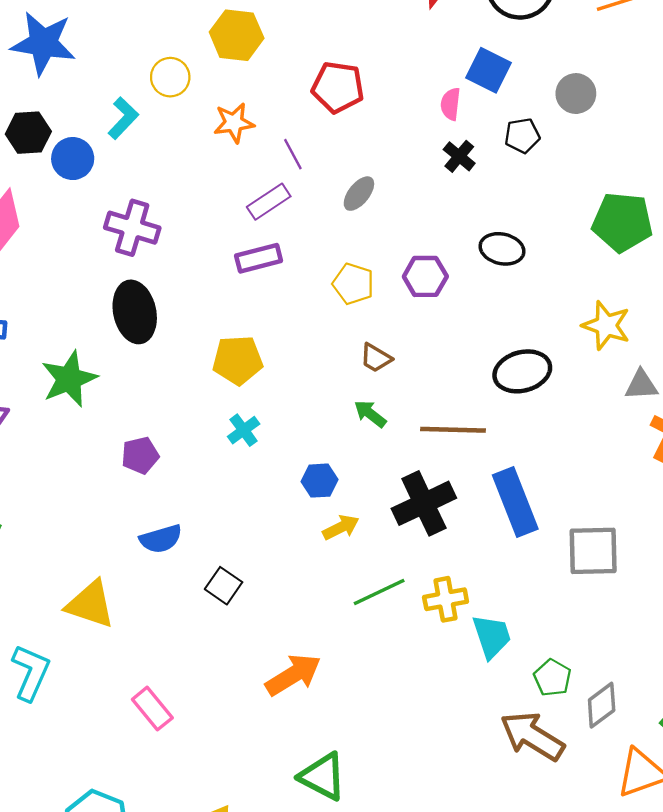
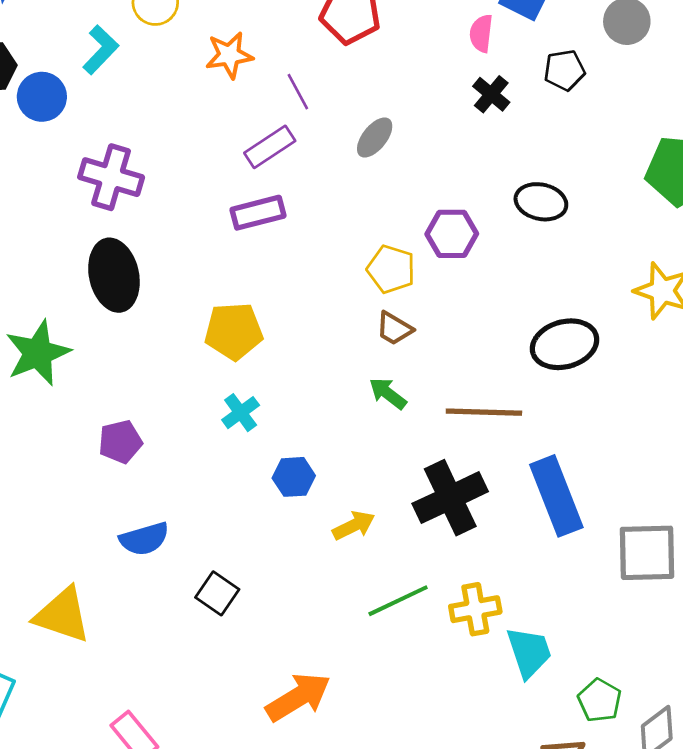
yellow pentagon: (353, 284) -> (391, 269), moved
blue hexagon: (319, 481) -> (294, 477), moved

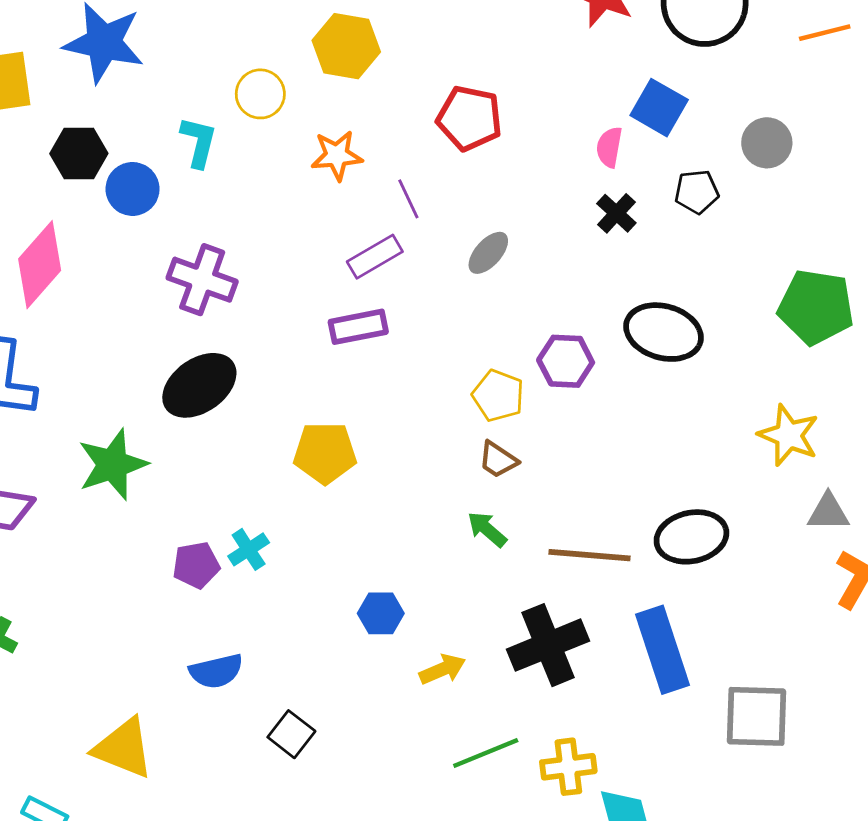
cyan L-shape: (101, 50) -> (199, 142), turned -33
black ellipse: (541, 202) -> (664, 332), size x1.4
black ellipse: (114, 275) -> (199, 385), turned 64
black ellipse: (565, 344) -> (691, 537), moved
cyan cross: (241, 413) -> (249, 549), moved

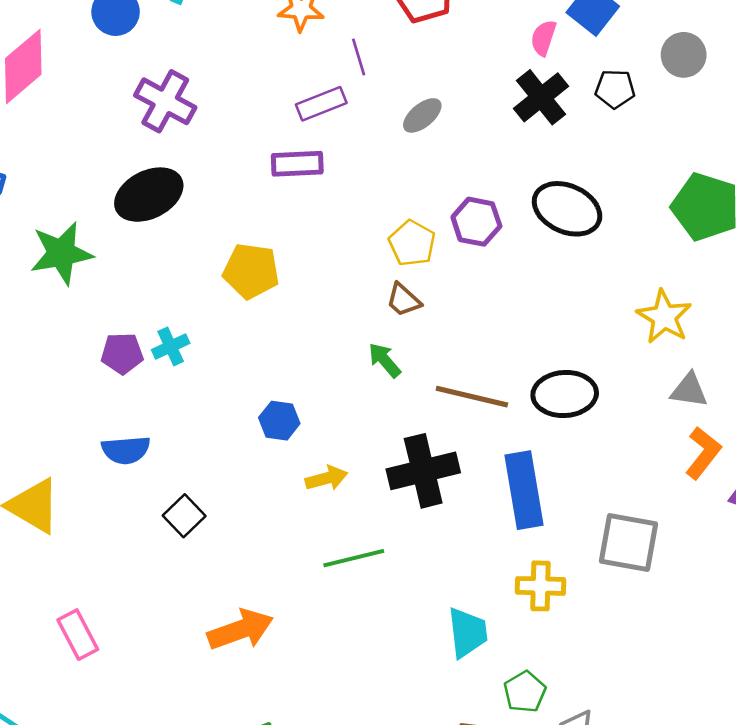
black cross: (616, 213) -> (541, 97), size x1.5
gray square: (757, 716) -> (628, 542), moved
yellow cross: (568, 767) -> (540, 586), moved

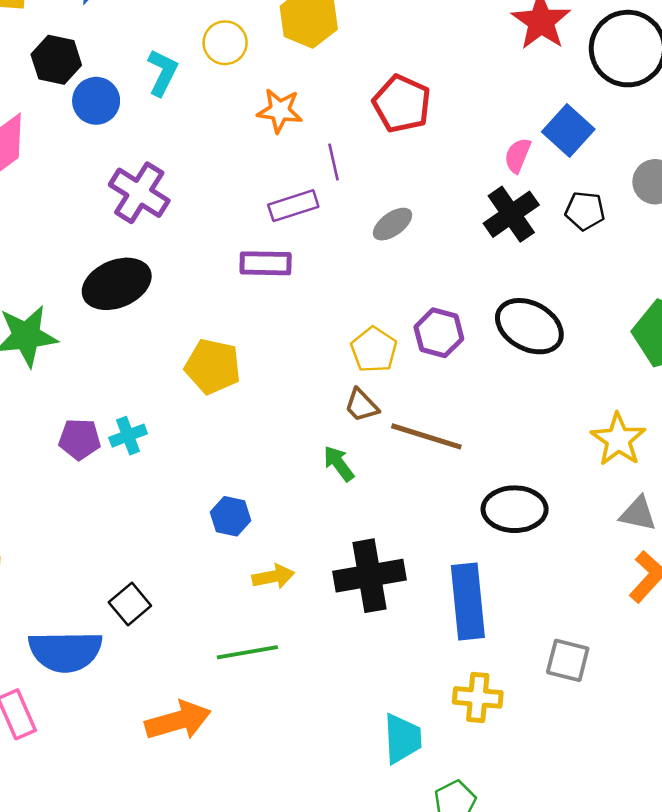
brown line: (472, 397) -> (426, 436), moved
blue semicircle: (126, 450) -> (65, 651), moved, size x1.5
gray square: (628, 542) -> (568, 660), size x0.7
green line: (354, 558) -> (247, 652), moved

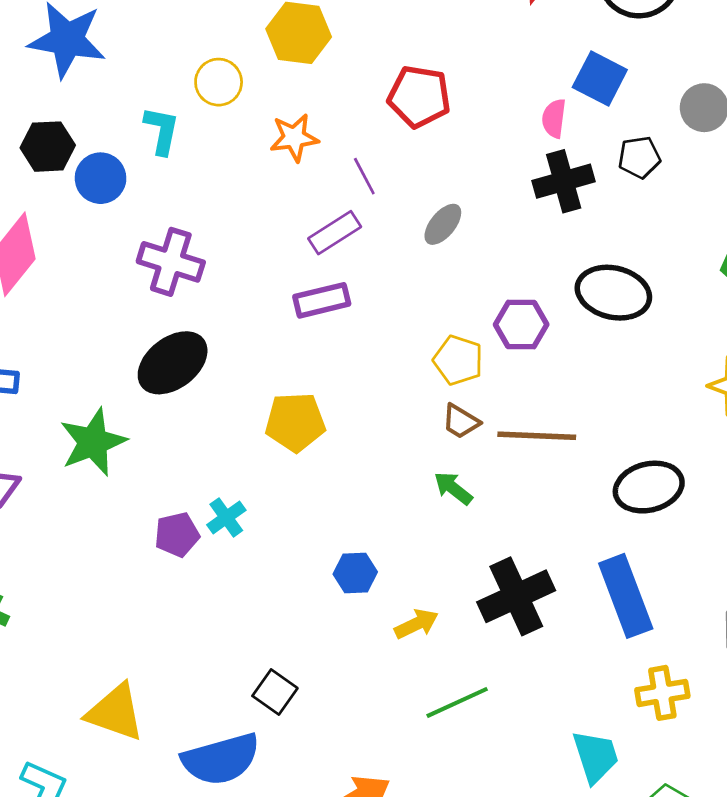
black cross: (511, 214) -> (564, 181), turned 34
green line: (247, 652) -> (457, 702), moved

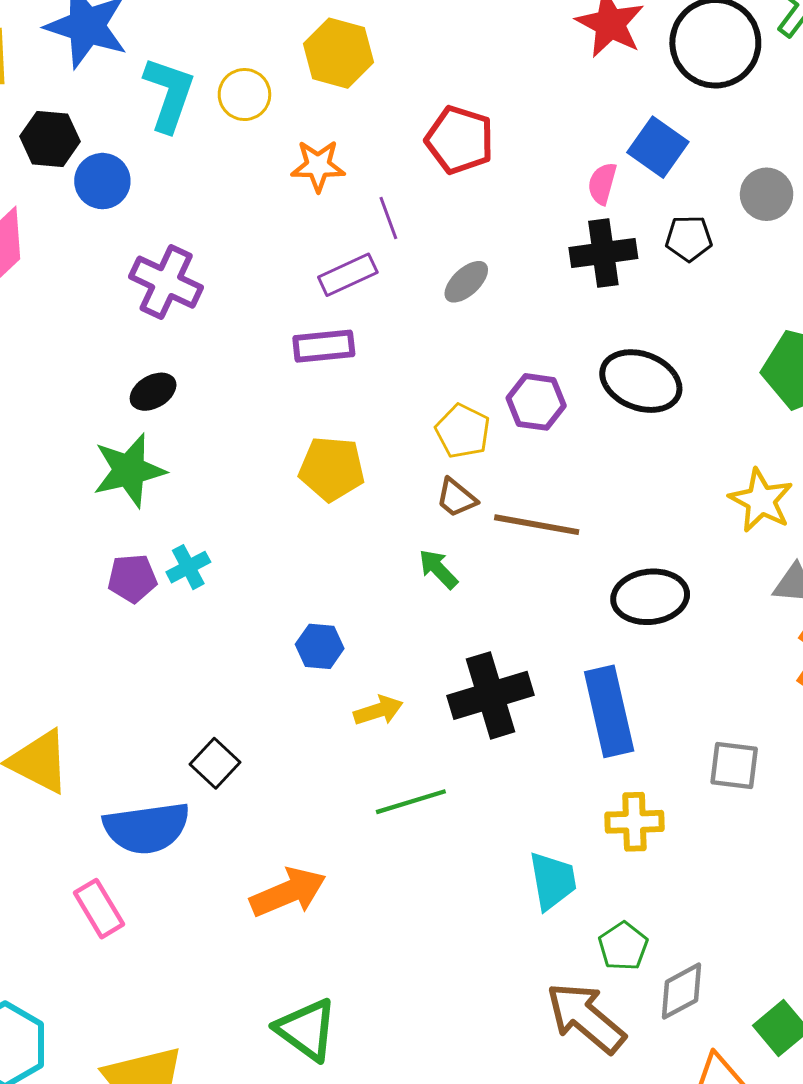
cyan L-shape: (162, 130) -> (169, 94), moved, size x1.4
black ellipse: (173, 363) -> (153, 392), size x0.6
yellow pentagon: (295, 422) -> (332, 469), moved
green star: (93, 442) -> (129, 470), moved

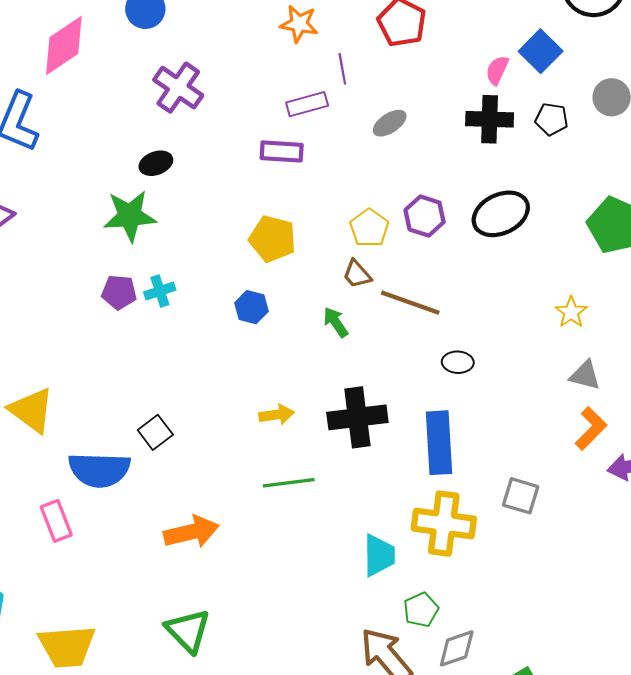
black ellipse: (641, 381) -> (501, 214), turned -56
yellow star: (761, 500) -> (571, 312), size x0.7
black ellipse: (650, 597) -> (458, 362), moved, size x0.6
blue hexagon: (320, 646) -> (251, 307), moved
yellow cross: (634, 822) -> (444, 524), size x1.5

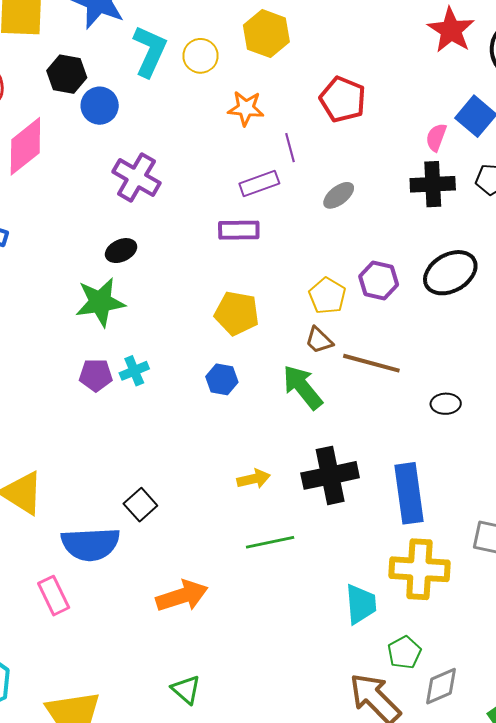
green arrow: (336, 322) -> (303, 387), size x1.6
black ellipse: (458, 362) -> (446, 404), moved
green triangle: (188, 631) -> (186, 689), size x0.7

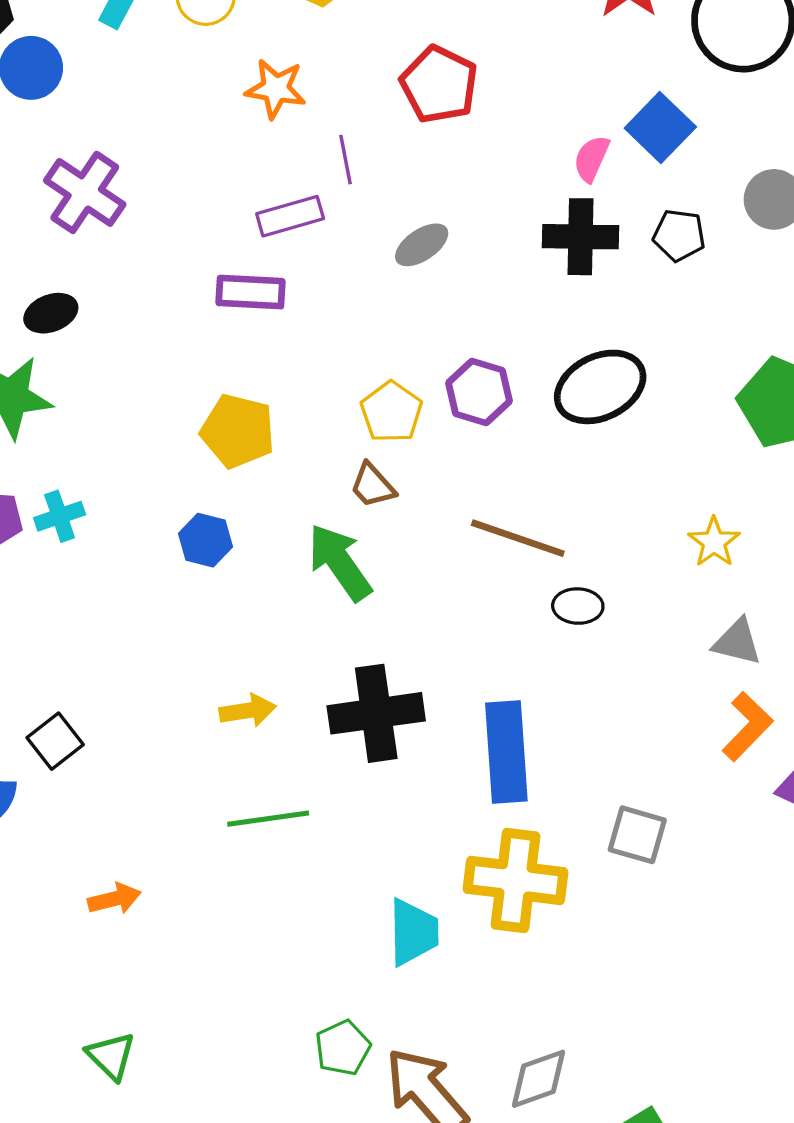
brown line: (371, 363) -> (518, 538), moved
orange arrow: (182, 596) -> (114, 899), size x0.6
green pentagon: (404, 652) -> (343, 1048), moved

